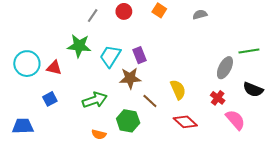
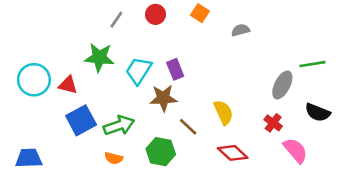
gray semicircle: (200, 15) -> (240, 30), moved
blue square: (50, 99) -> (81, 120), moved, size x1.6
orange semicircle: (99, 134) -> (114, 158), moved

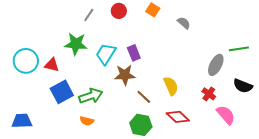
gray semicircle: (240, 30) -> (184, 23), turned 56
green hexagon: (161, 152) -> (141, 125), moved

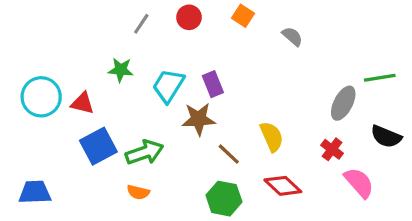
green star: (76, 44) -> (121, 70), size x0.7

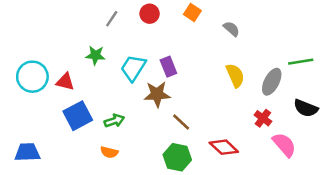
yellow semicircle: (272, 137) -> (235, 75), moved
green arrow: (144, 152) -> (114, 121), size x0.7

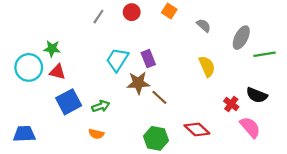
green star: (95, 55) -> (52, 49), moved
gray ellipse: (272, 82) -> (241, 38), moved
black semicircle: (306, 108) -> (257, 95), moved
brown line: (181, 122) -> (159, 97), moved

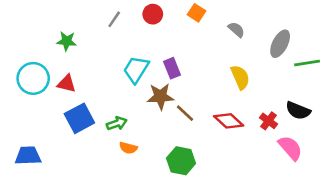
green star: (52, 49) -> (67, 41), moved
red diamond: (197, 129) -> (229, 121), moved
orange semicircle: (96, 134) -> (128, 148), moved

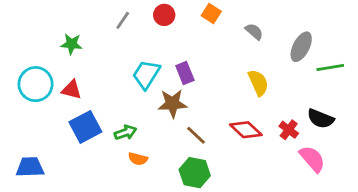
brown line: (185, 113) -> (196, 135), moved

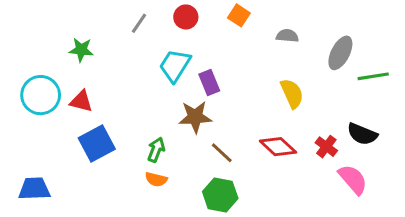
gray semicircle: (254, 32) -> (287, 36), turned -36
cyan trapezoid: (146, 74) -> (175, 65), moved
green arrow: (125, 133) -> (156, 150), moved, turned -50

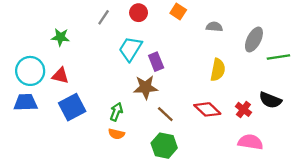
yellow semicircle: (292, 93) -> (218, 70), turned 35
pink semicircle: (353, 179) -> (250, 142), moved, turned -40
blue trapezoid: (34, 189) -> (25, 102), moved

